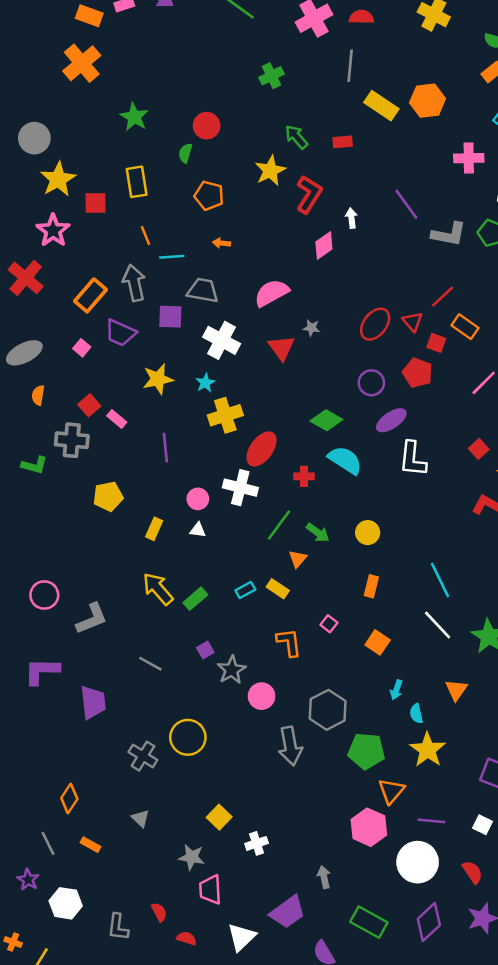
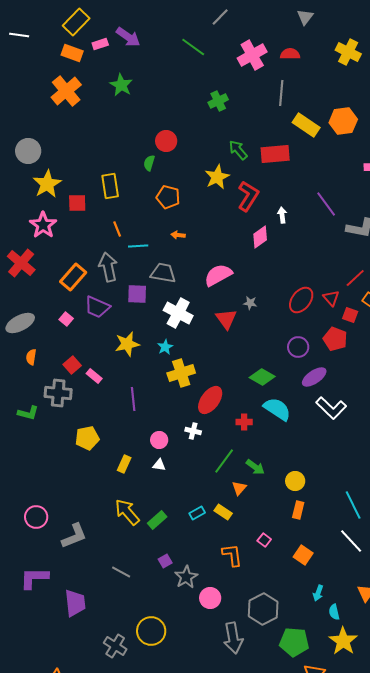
green star: (134, 117) -> (121, 85), moved
red rectangle: (343, 142) -> (275, 154), size x1.8
white L-shape: (413, 459) -> (331, 408), turned -52
white cross: (240, 488) -> (193, 431), size x0.6
yellow circle: (368, 533) -> (295, 481), moved

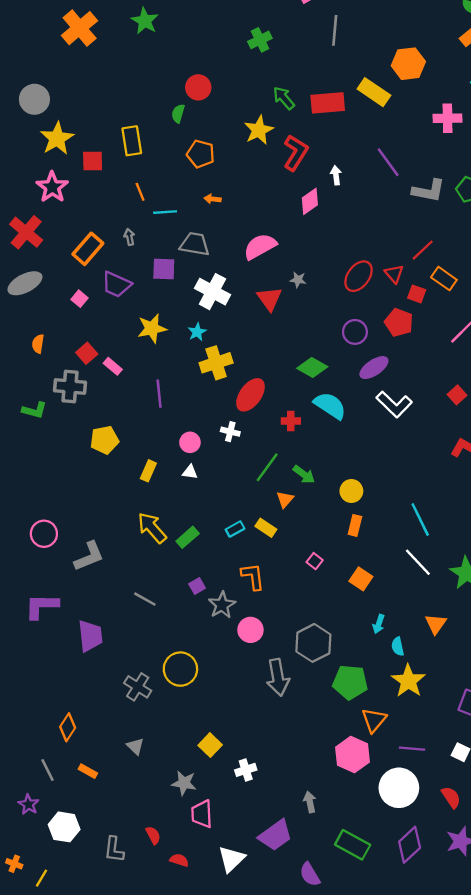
yellow rectangle: (306, 125) -> (374, 92), moved
gray arrow: (108, 267) -> (129, 237), size x0.5
gray ellipse: (20, 323) -> (25, 283), moved
orange L-shape: (232, 555) -> (253, 576), moved

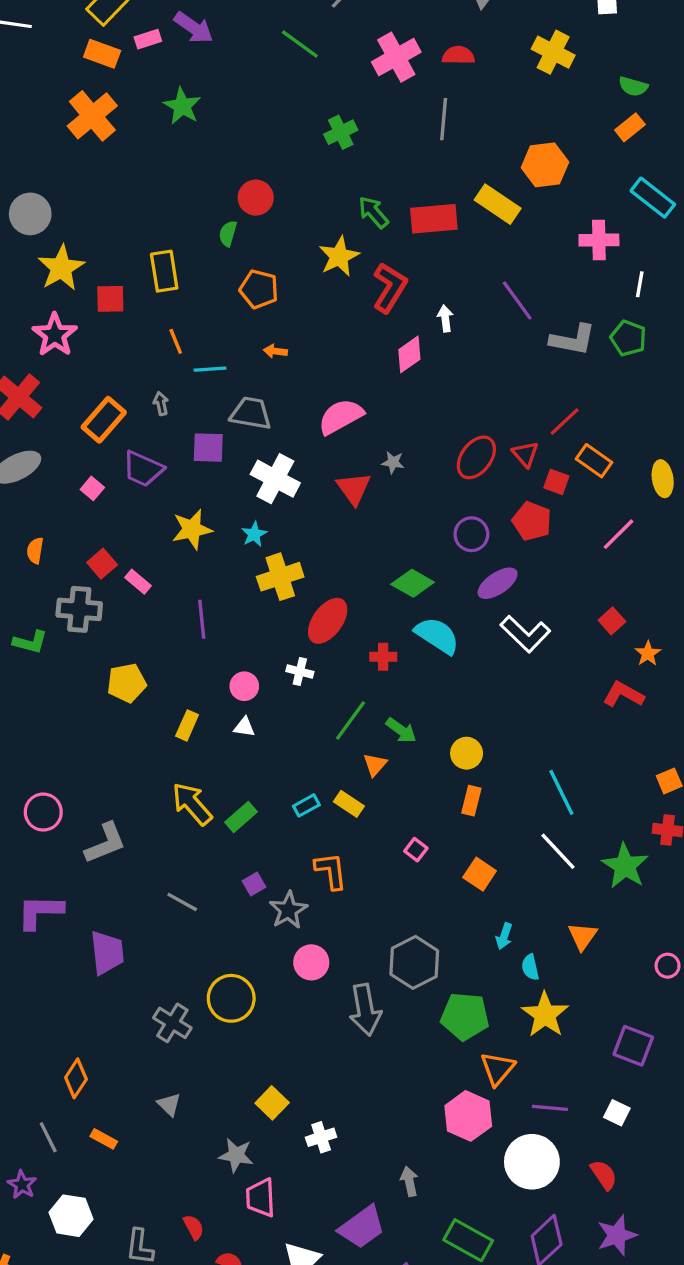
pink circle: (250, 630) -> (311, 962), moved

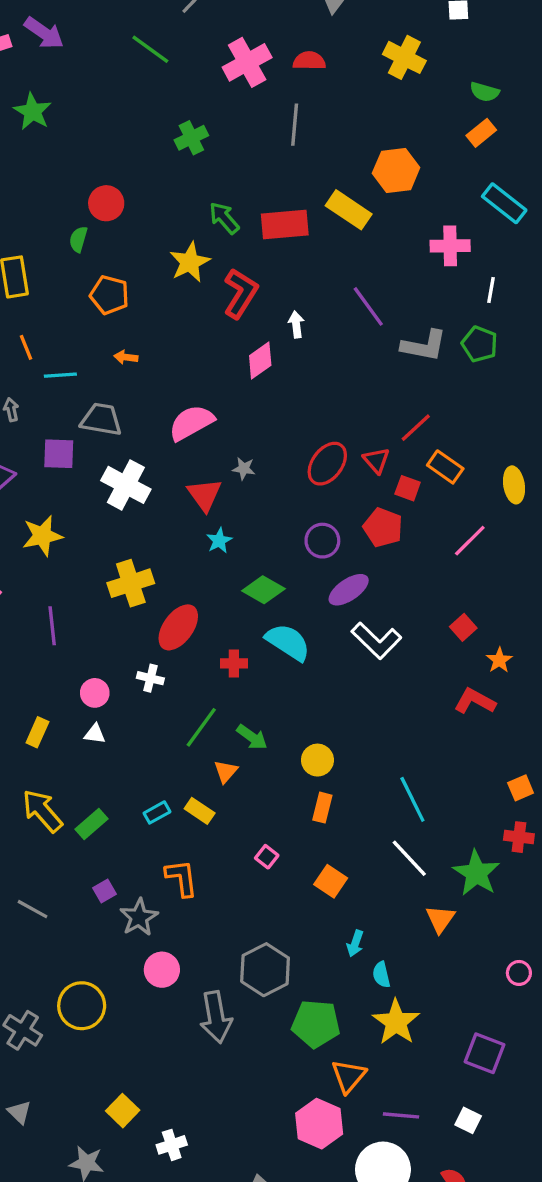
cyan star: (254, 534) -> (219, 541), moved
orange triangle: (583, 936) -> (440, 919), moved

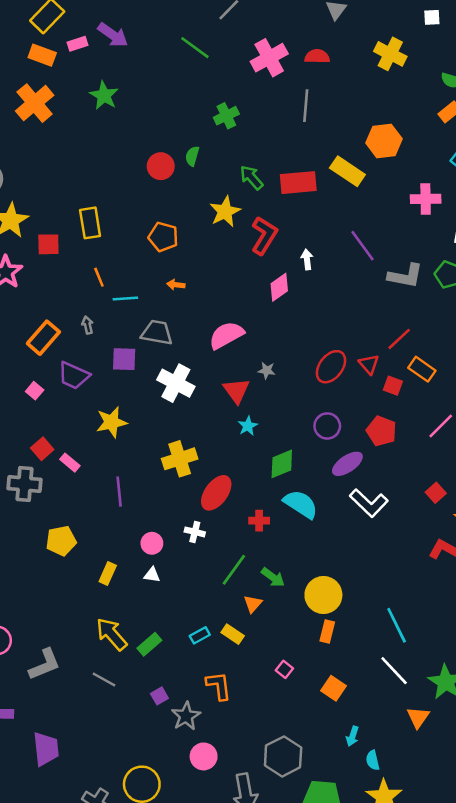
green semicircle: (78, 239) -> (192, 156), moved
red pentagon: (383, 528) -> (381, 431), moved
green diamond: (263, 590) -> (282, 464), turned -52
yellow circle: (317, 760) -> (323, 595), size x1.5
gray line: (33, 909) -> (104, 680), moved

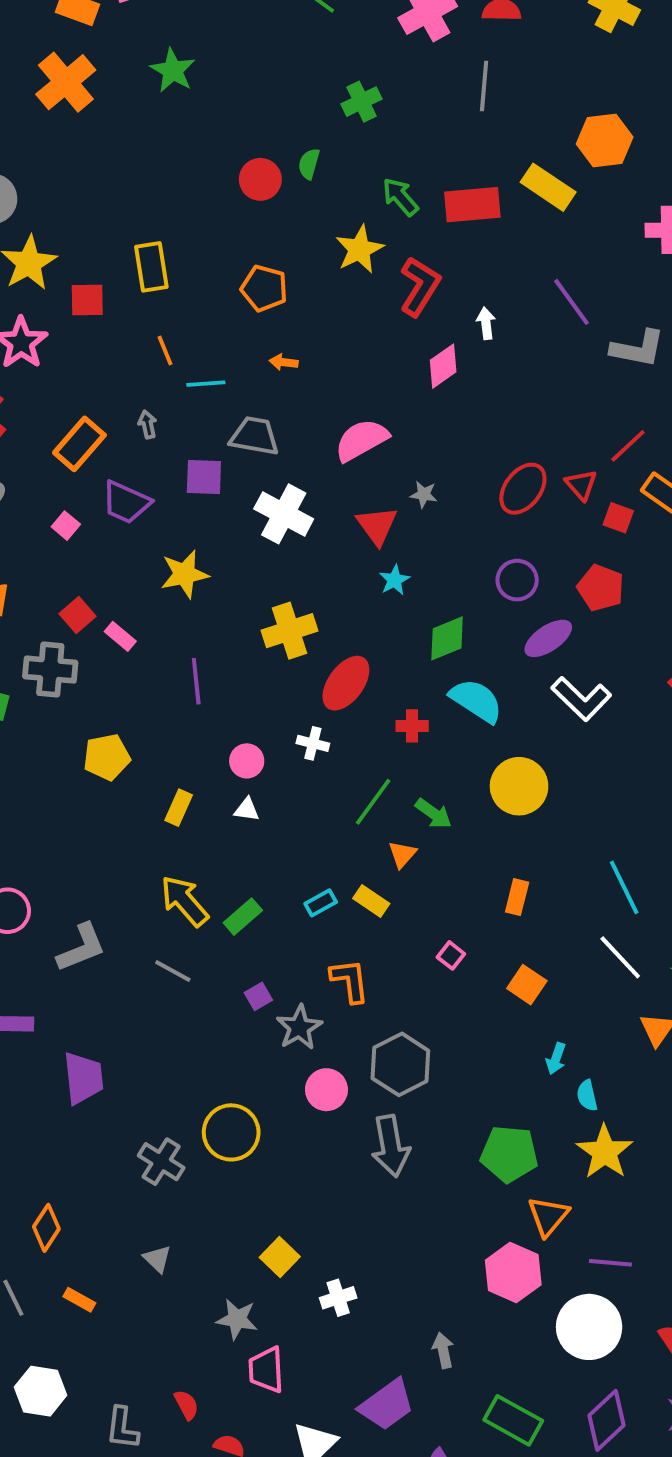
yellow circle: (323, 595) -> (519, 786), moved
gray hexagon: (283, 756) -> (400, 1064), moved

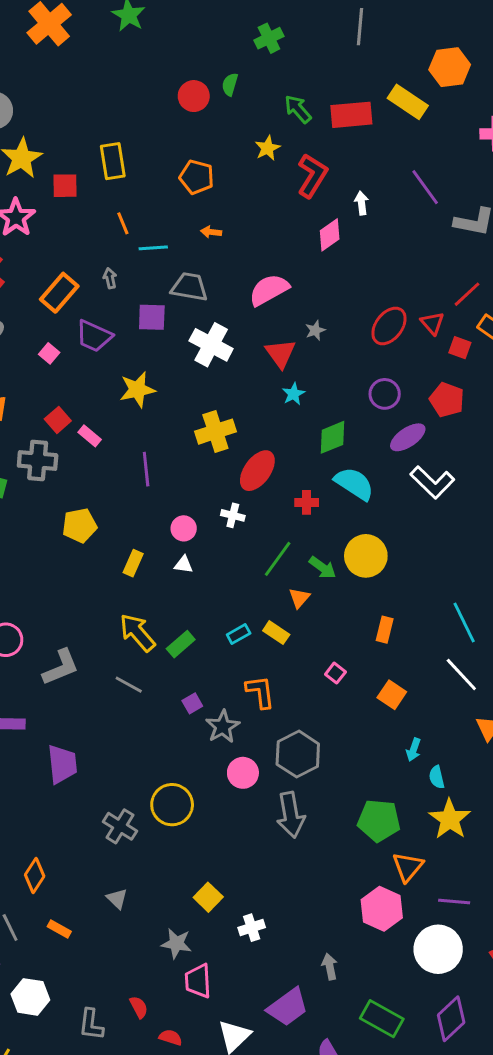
yellow star: (360, 249) -> (267, 148), size x0.7
gray star: (424, 494) -> (315, 330), turned -30
yellow circle: (519, 786) -> (366, 556), moved

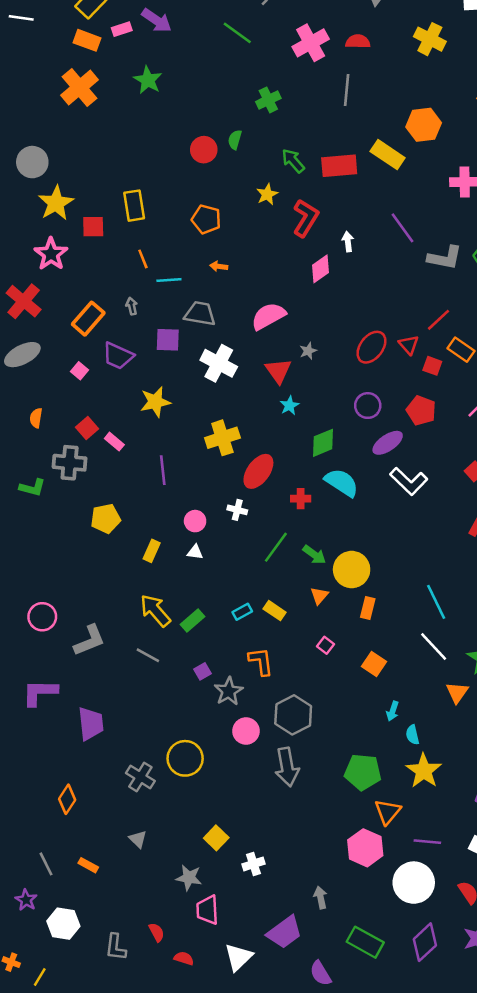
yellow circle: (366, 556) -> (352, 570), moved
orange triangle: (299, 598) -> (319, 596), moved
orange diamond: (35, 875) -> (67, 799), moved

